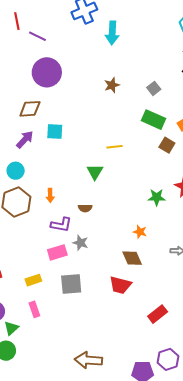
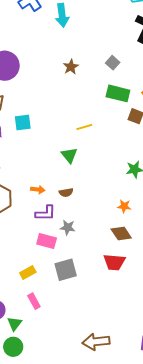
orange arrow: (50, 195) -> (38, 190), moved, turned -72
pink rectangle: (57, 252) -> (47, 241), turned 42

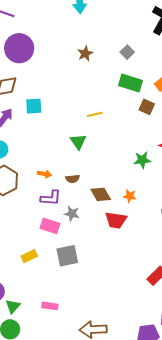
brown diamond: (121, 234) -> (101, 194), moved
red trapezoid: (114, 262) -> (116, 220), moved
pink rectangle: (34, 301) -> (50, 306), moved, turned -56

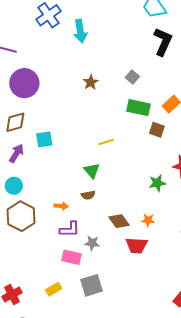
brown semicircle: (73, 179) -> (88, 195), moved

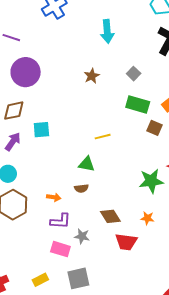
cyan arrow: (80, 31) -> (107, 31), moved
green triangle: (92, 171) -> (87, 164), turned -42
green star: (157, 183) -> (151, 181), size x1.4
orange star: (148, 220) -> (147, 218), moved

